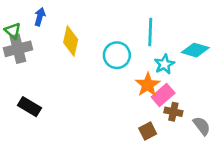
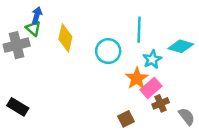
green triangle: (13, 31) -> (33, 28), moved
black rectangle: (29, 107) -> (18, 107), moved
brown cross: (173, 112) -> (161, 103), turned -35
brown square: (148, 131) -> (126, 119), moved

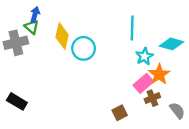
cyan circle: (108, 51) -> (84, 48), moved
orange star: (137, 78) -> (159, 74), moved

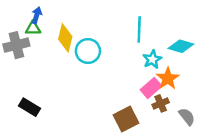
green triangle: (32, 27) -> (33, 28), turned -42
black rectangle: (17, 101) -> (30, 107), moved
brown square: (120, 113) -> (126, 119), size x1.5

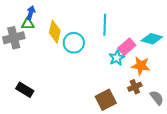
cyan line: (139, 30) -> (105, 25), moved
cyan star: (152, 59) -> (117, 58), moved
orange star: (168, 78) -> (141, 66), turned -30
pink rectangle: (151, 88) -> (127, 47), moved

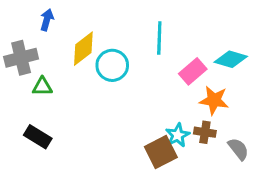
green triangle: (28, 24) -> (42, 87), moved
yellow diamond: (55, 32) -> (83, 49), turned 40
cyan star: (117, 58) -> (178, 135), moved
brown cross: (135, 87) -> (205, 132), turned 32

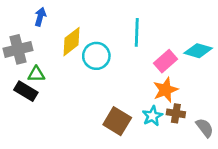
orange star: (214, 100) -> (165, 90), moved, turned -30
black rectangle: (38, 137) -> (26, 91), moved
brown square: (161, 152) -> (117, 121), moved, turned -32

